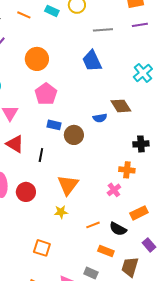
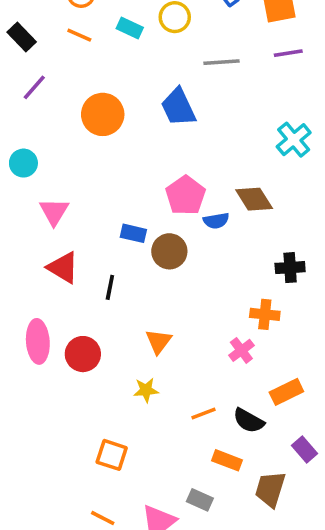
blue trapezoid: (92, 61) -> (178, 107), moved
pink pentagon: (46, 94) -> (186, 195), moved
orange triangle: (68, 185) -> (159, 341), size x0.7

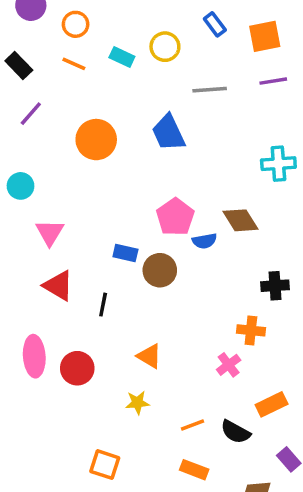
cyan cross: (294, 140) -> (278, 164), turned 36
orange triangle: (159, 341) -> (149, 356), turned -36
orange rectangle: (227, 460) -> (194, 470), moved

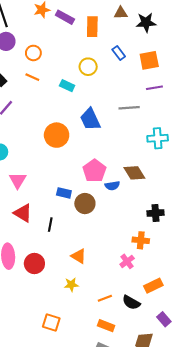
cyan rectangle: (122, 57) -> (67, 86), moved
gray line: (210, 90) -> (129, 108), moved
orange circle: (96, 140) -> (57, 135), moved

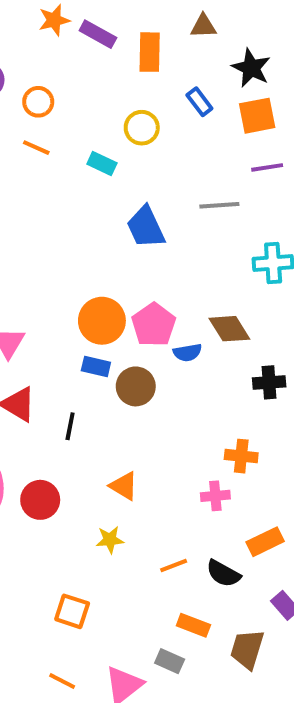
black star: (146, 22) -> (251, 68), moved, turned 30
orange circle: (57, 135) -> (102, 321), moved
black cross: (155, 213) -> (269, 382), moved
pink cross: (127, 261) -> (215, 496), turned 32
orange rectangle: (106, 326) -> (193, 625), moved

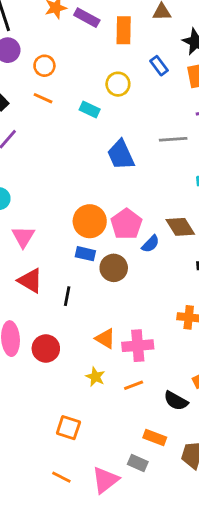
blue semicircle: (187, 353) -> (150, 244), turned -36
pink cross: (215, 496) -> (138, 346), moved, size x1.5
yellow star: (110, 540) -> (95, 377), turned 30
orange line: (174, 566) -> (134, 385), moved

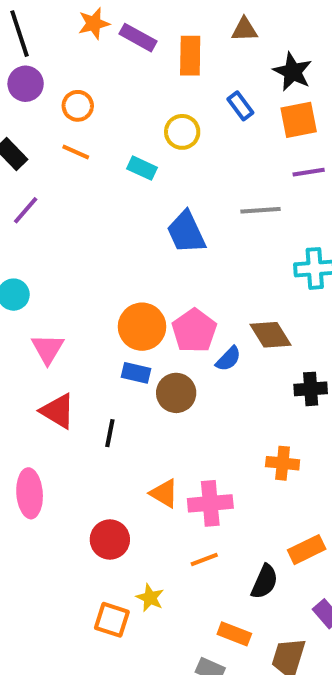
red circle: (46, 348) -> (110, 540), moved
yellow star: (95, 377) -> (150, 598), moved
black semicircle: (176, 401) -> (264, 582), turned -95

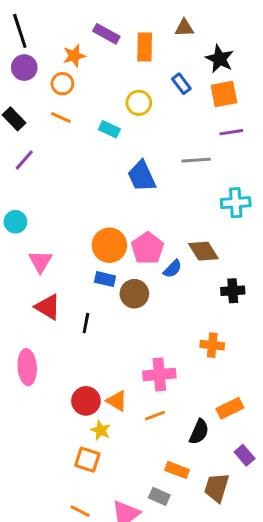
orange star: (94, 24) -> (74, 56), moved
orange triangle: (164, 493) -> (117, 401), moved
yellow star: (150, 598) -> (101, 430), moved

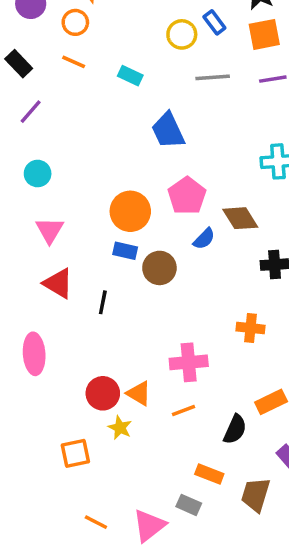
yellow circle: (139, 103) -> (182, 34), moved
gray line: (196, 160) -> (213, 77), moved
cyan circle: (15, 222) -> (38, 174), moved
pink pentagon: (148, 248) -> (187, 196), moved
orange square: (87, 460) -> (75, 453), moved, turned -30

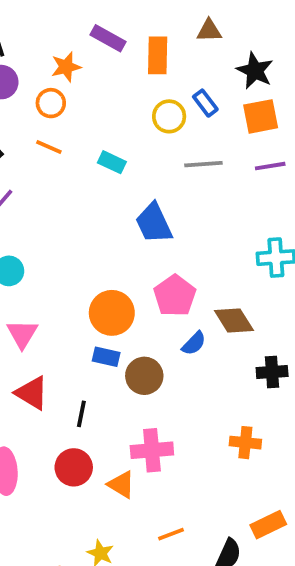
pink cross: (189, 362) -> (152, 450), moved
red circle: (103, 393) -> (74, 467), moved
orange triangle: (139, 393) -> (121, 485), moved

